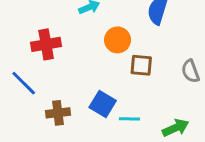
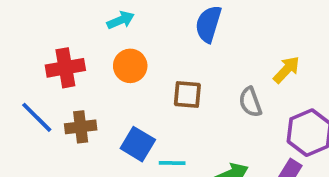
orange circle: (118, 40) -> (130, 66), moved
brown cross: (58, 113) -> (81, 127), moved

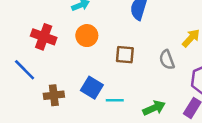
red cross: (65, 68) -> (44, 37), turned 30
brown cross: (81, 127) -> (54, 95), moved

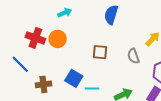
orange circle: (87, 36) -> (58, 39), moved

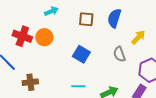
blue semicircle: (111, 15) -> (114, 18), moved
brown square: (100, 52) -> (86, 19), moved
blue square: (74, 78) -> (81, 54), moved

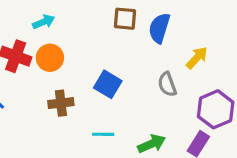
cyan arrow: (51, 11) -> (44, 22), moved
brown square: (86, 19) -> (125, 19), moved
brown cross: (30, 82) -> (61, 103), moved

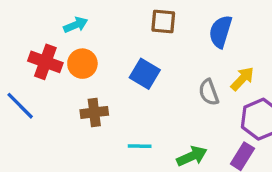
blue semicircle: (159, 28) -> (221, 32), moved
yellow arrow: (197, 58) -> (242, 79), moved
blue square: (108, 84) -> (145, 74), moved

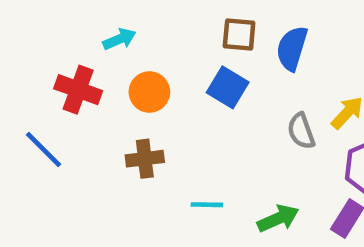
blue semicircle: (221, 32) -> (292, 48), moved
orange circle: (82, 64) -> (149, 92), moved
blue square: (145, 74) -> (228, 87), moved

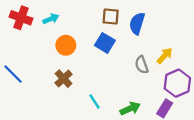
red cross: (78, 90) -> (21, 18), moved
brown cross: (145, 159) -> (64, 79), turned -36
cyan line: (207, 205) -> (95, 102), turned 56

